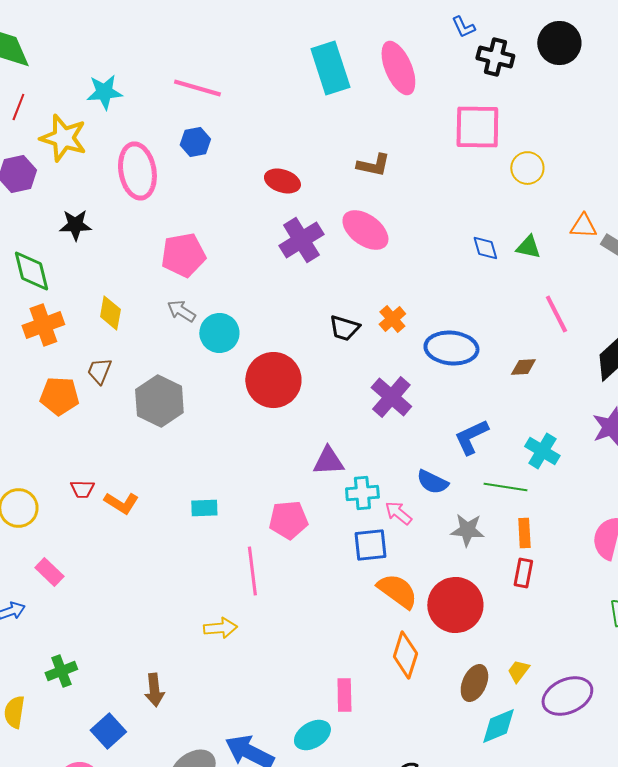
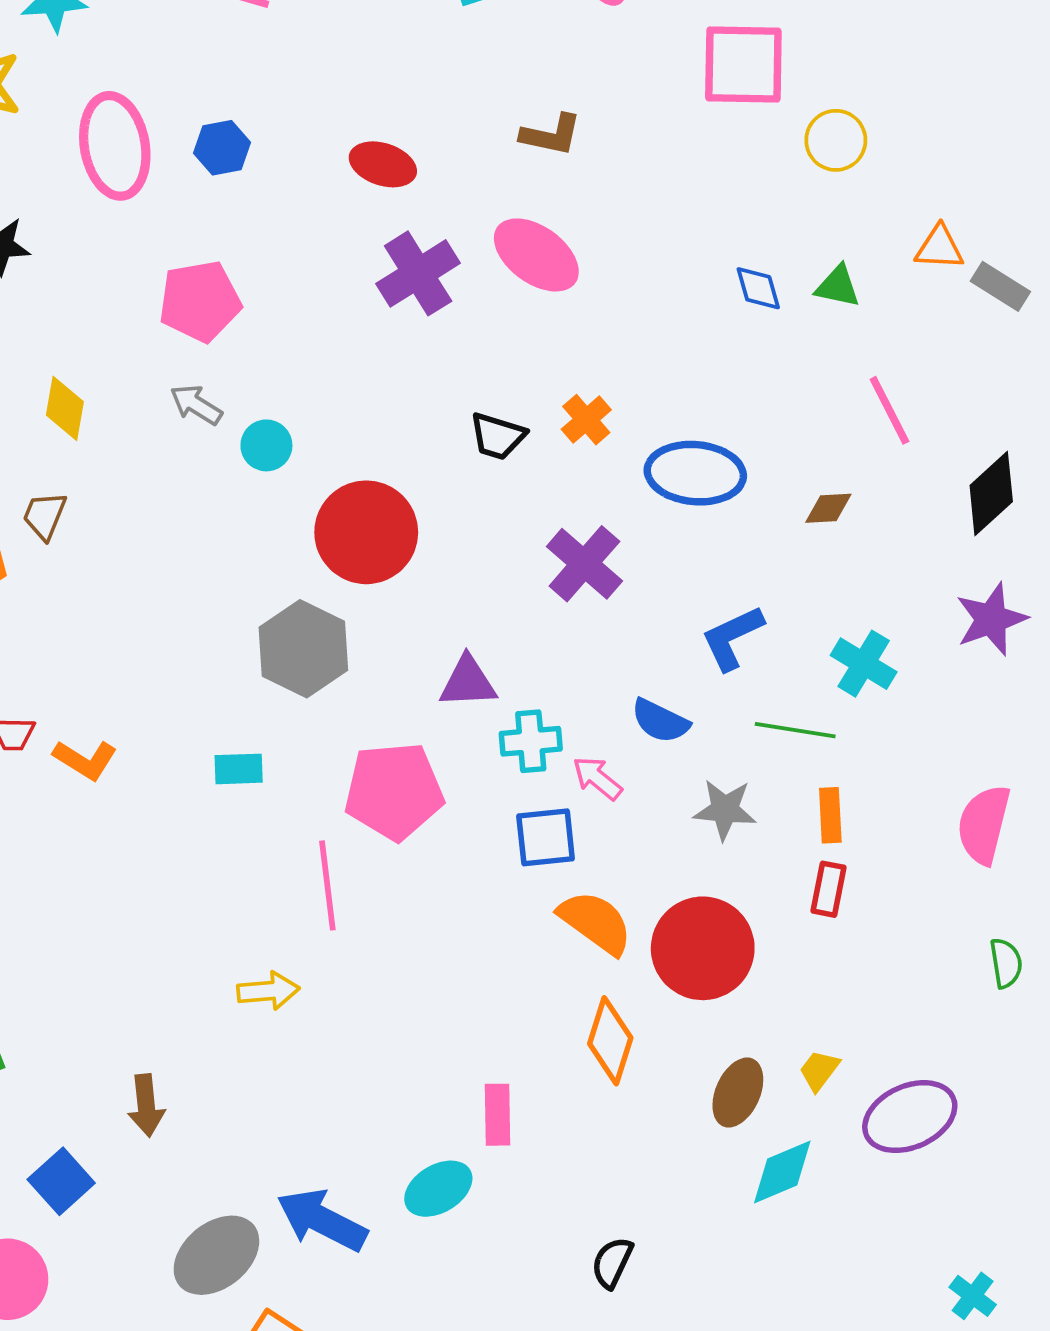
blue hexagon: (195, 142) -> (222, 148), moved
cyan circle: (219, 333) -> (266, 445), size x0.7
gray hexagon: (159, 401) -> (303, 649), moved
pink pentagon: (288, 520) -> (394, 791), size x1.4

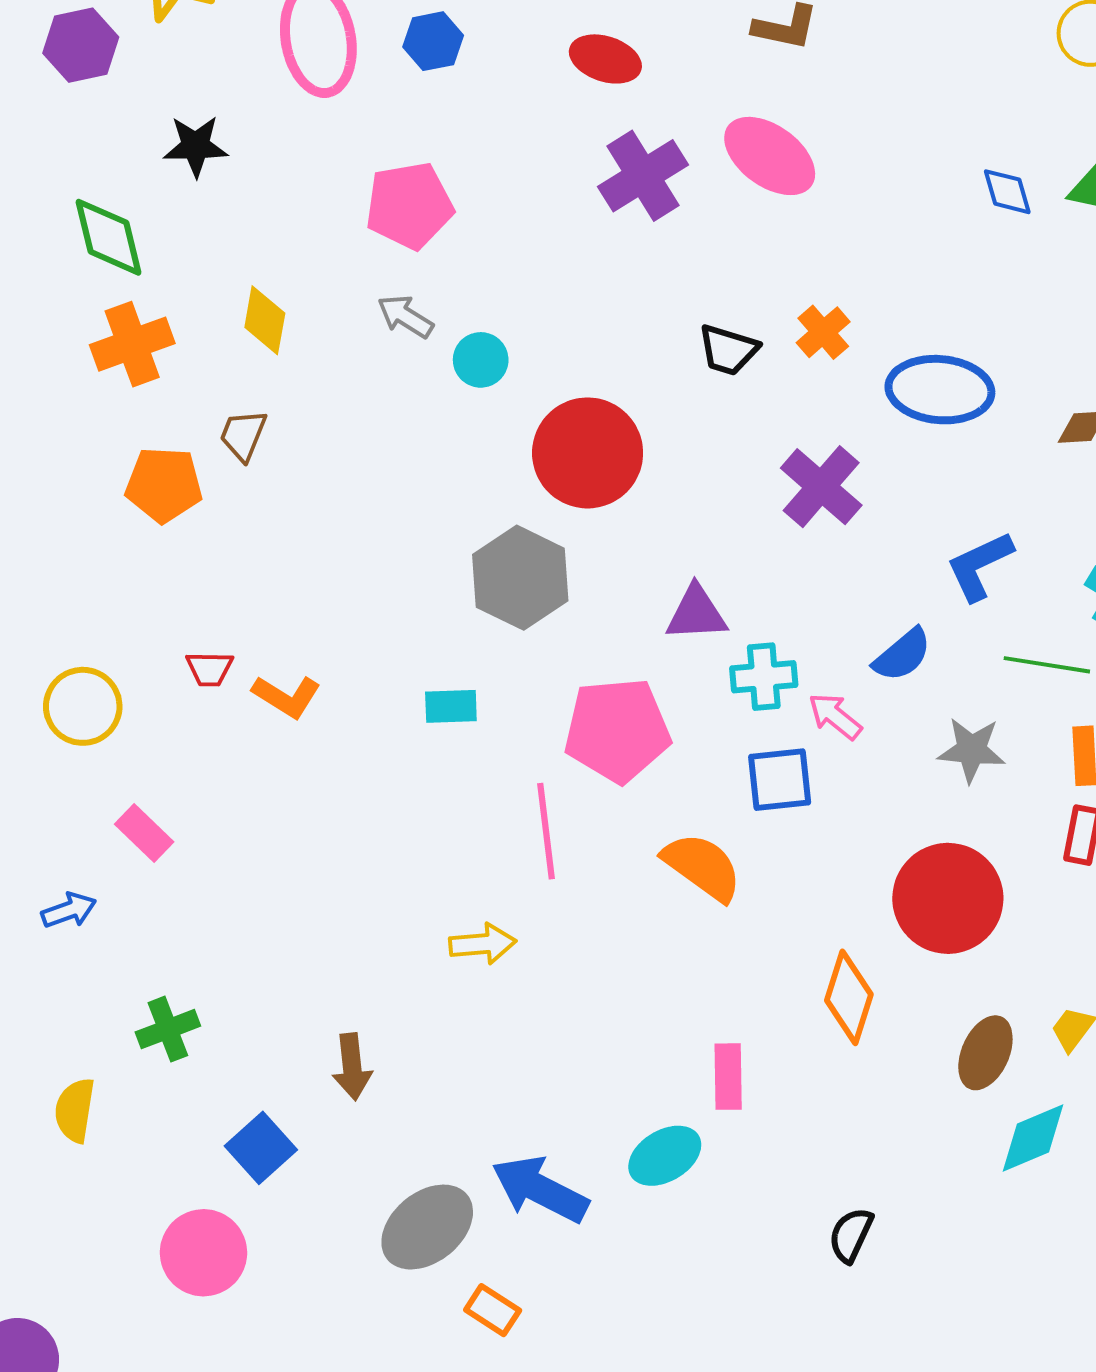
blue semicircle: (660, 721) -> (902, 655), turned -66
orange semicircle: (595, 922) -> (702, 867), moved

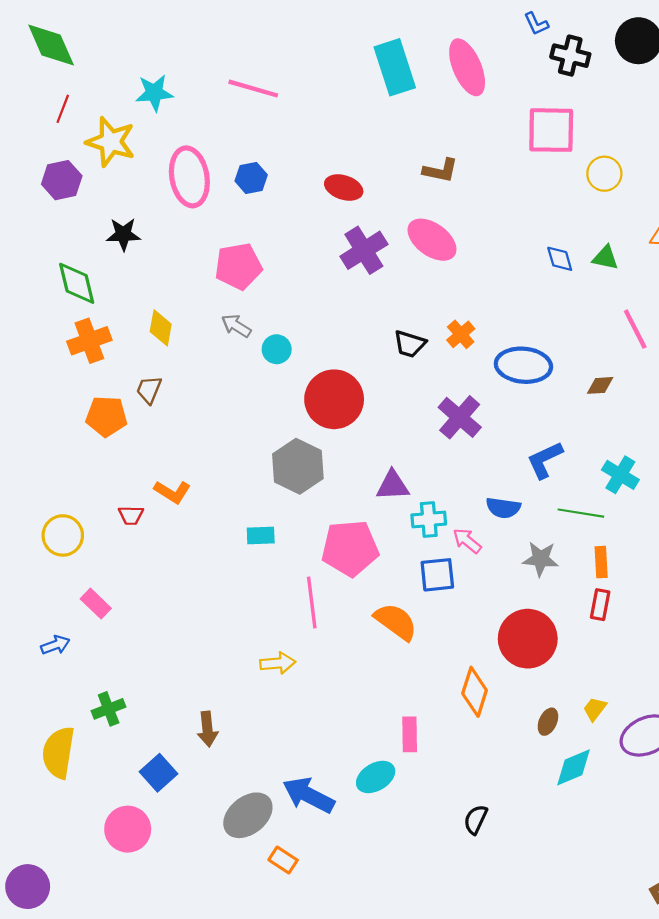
blue semicircle: (902, 655) -> (503, 508), turned 48
orange L-shape: (287, 696) -> (172, 492), moved
brown ellipse: (985, 1053) -> (548, 722), size x0.7
yellow semicircle: (75, 1110) -> (59, 753), size x1.5

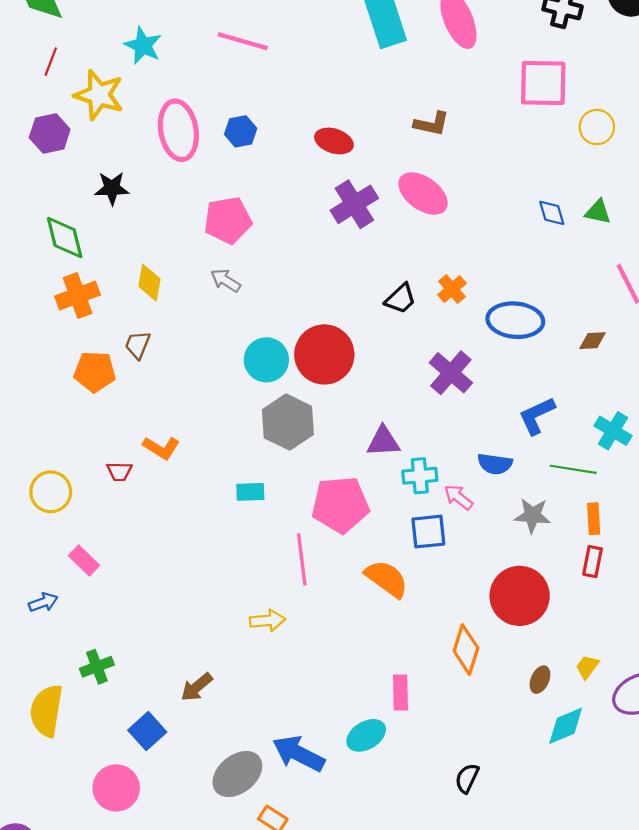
cyan star: (154, 93) -> (143, 46), turned 30
black trapezoid: (410, 344) -> (400, 299), turned -60
cyan circle: (277, 349) -> (266, 360), moved, size x1.5
brown arrow: (207, 729) -> (197, 687), turned 56

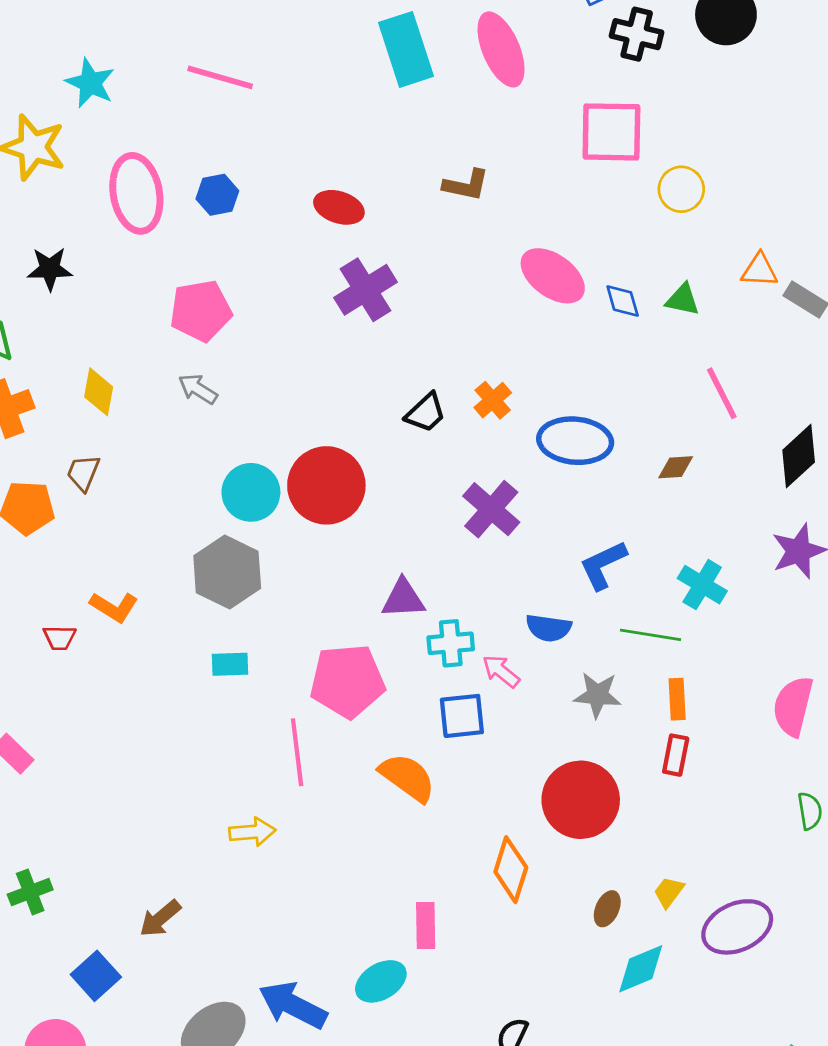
pink ellipse: (423, 194) -> (553, 276), moved
gray hexagon: (288, 422) -> (227, 572), moved

